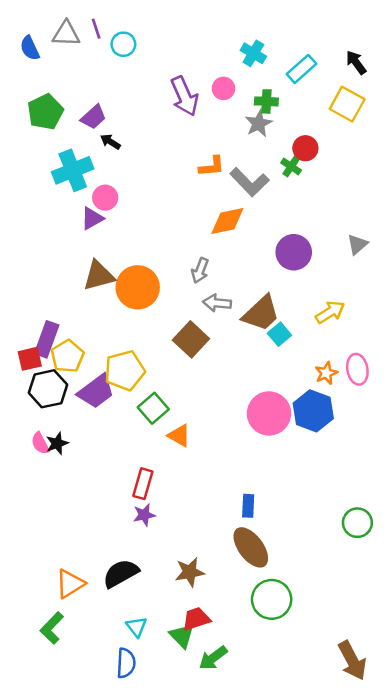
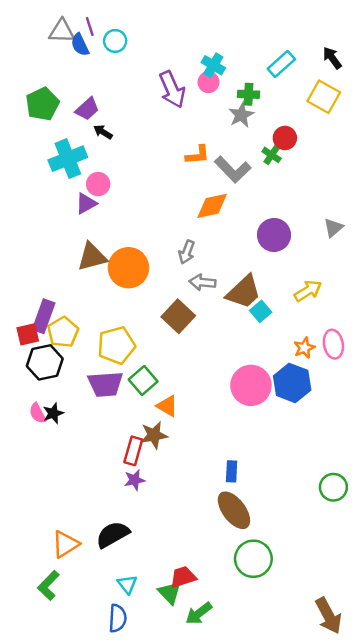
blue semicircle: (30, 48) -> (80, 45), moved
cyan cross: (253, 53) -> (213, 65), moved
purple trapezoid: (96, 391) -> (105, 384), moved, turned 33
brown star: (190, 572) -> (154, 435), moved

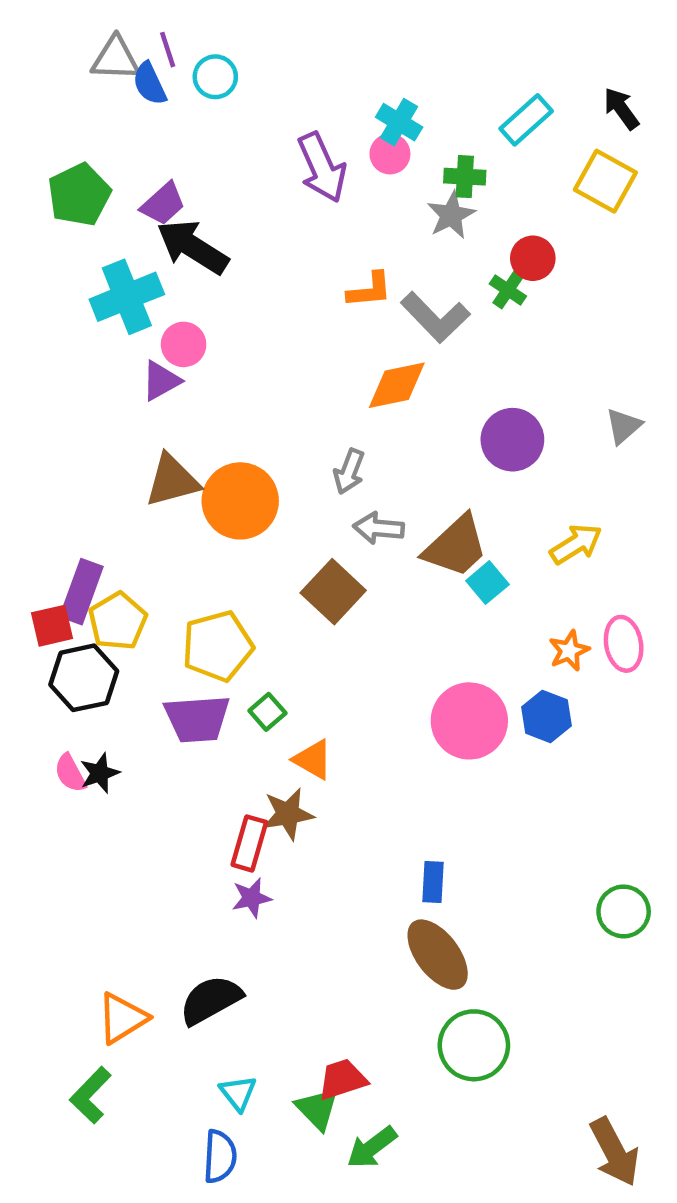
black arrow: (103, 132) -> (193, 247), size x2.0
green square: (143, 381) -> (267, 712), size x0.7
blue hexagon: (292, 383) -> (546, 716), size x0.7

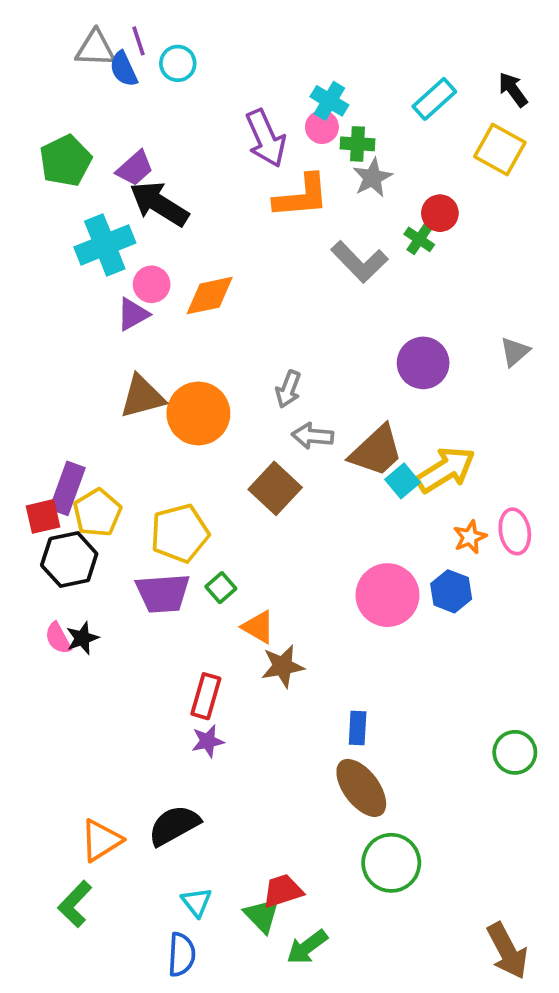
green cross: (465, 177) -> (358, 144), moved
orange L-shape: (370, 290) -> (301, 196), moved, size x1.5
orange diamond: (397, 385) -> (210, 296), moved
yellow arrow: (576, 544) -> (446, 470), moved, size x1.4
brown star: (288, 814) -> (283, 666), moved

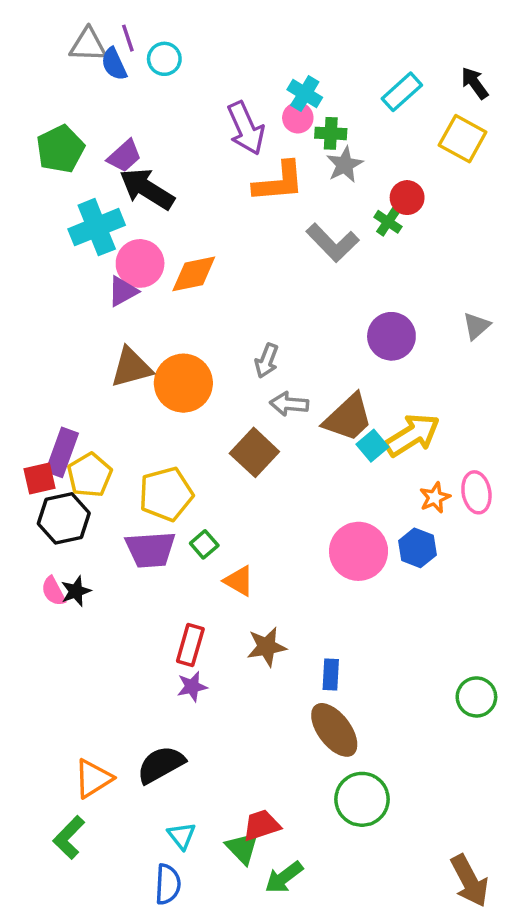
pink circle: (152, 284) -> (140, 263), size x1.4
brown star: (283, 666) -> (267, 647), moved

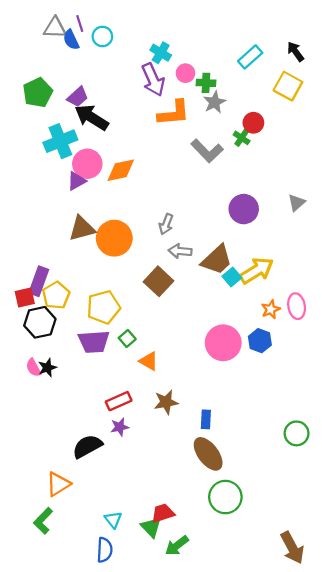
cyan cross: (305, 94) -> (161, 53), moved
red rectangle: (190, 645) -> (119, 401), turned 50
black semicircle: (161, 765) -> (87, 446), moved

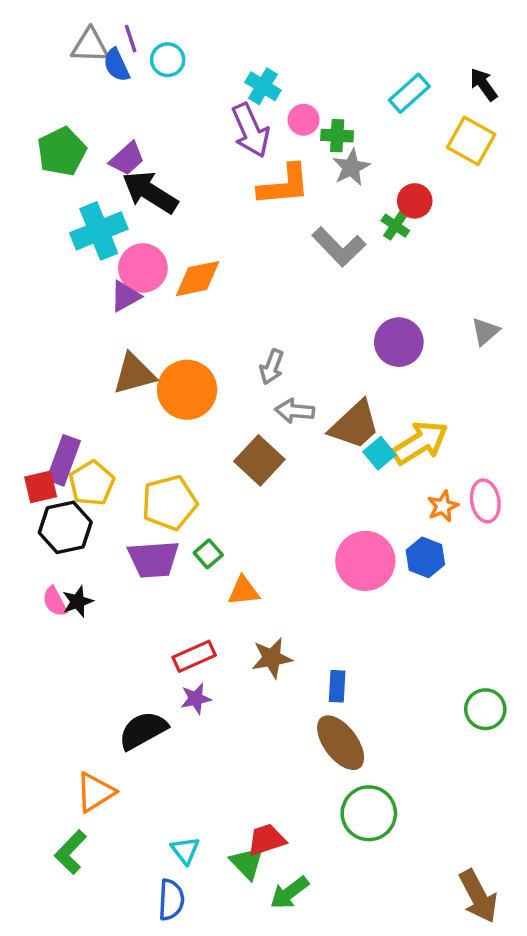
orange triangle: (149, 361) -> (244, 591), turned -36

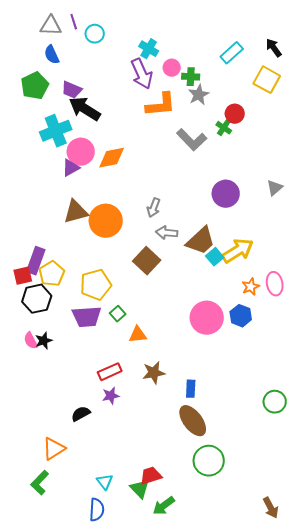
blue semicircle: (116, 65) -> (52, 55), moved
purple trapezoid: (127, 159) -> (72, 90), turned 65
black semicircle: (143, 730) -> (81, 414), size x0.7
brown arrow: (478, 896) -> (271, 508), size x0.7

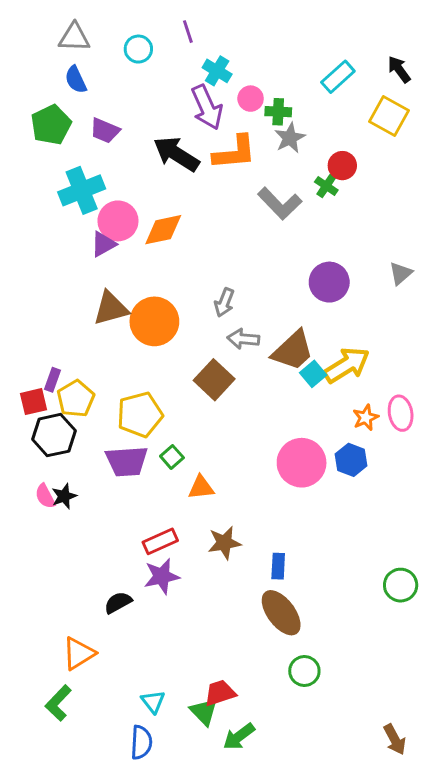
purple line: (74, 22) -> (188, 32), moved
black arrow: (85, 109) -> (176, 154), moved
purple rectangle: (36, 261) -> (52, 380), size x0.6
purple star: (111, 396) -> (162, 576), size x1.4
green circle: (209, 461) -> (304, 671), size x0.7

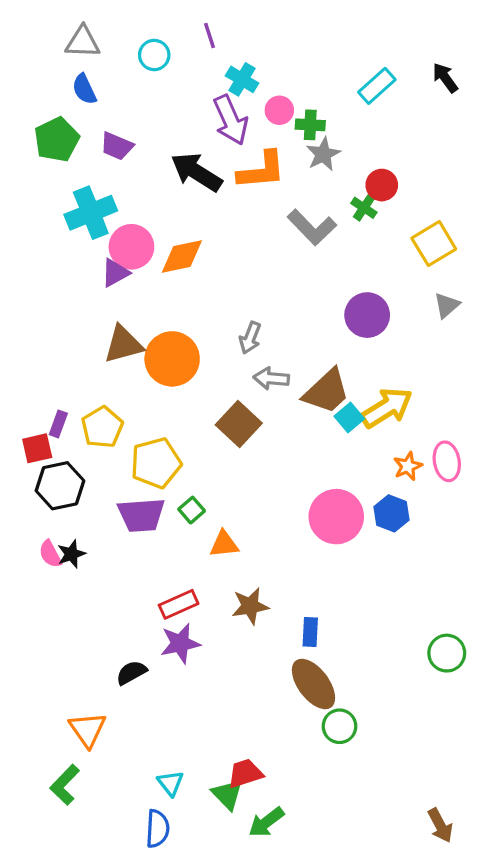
yellow square: (389, 116) -> (434, 244), moved, turned 30
yellow pentagon: (76, 399) -> (102, 427), moved
orange triangle: (79, 654) -> (88, 730), turned -33
green circle: (304, 671) -> (339, 726), moved

